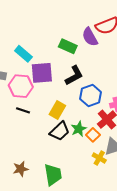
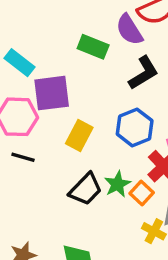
black L-shape: (74, 75) -> (144, 73), moved
yellow rectangle: (57, 110) -> (79, 135), moved

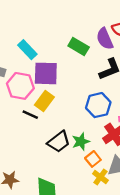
yellow rectangle: (79, 135) -> (44, 101), moved
black line: (23, 157) -> (30, 115), moved
orange square: (142, 193) -> (93, 159), moved

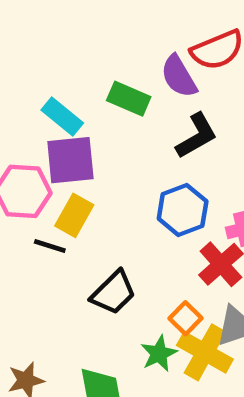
cyan rectangle: (27, 50) -> (62, 117), moved
green star: (81, 142) -> (159, 354), moved
yellow cross: (100, 177) -> (205, 352), size x1.6

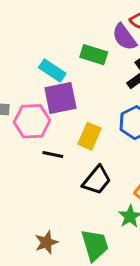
yellow rectangle: (74, 215) -> (89, 136), moved

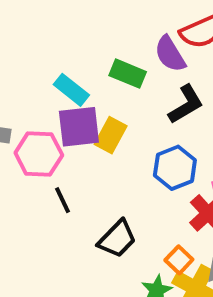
yellow rectangle: (89, 136) -> (111, 135), moved
black line: (53, 155) -> (62, 200), turned 48

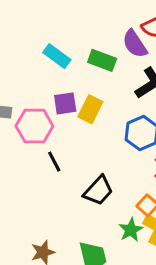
cyan rectangle: (71, 90) -> (57, 56), moved
purple square: (79, 127) -> (65, 103), size x0.7

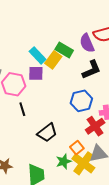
cyan rectangle: (57, 56) -> (38, 55), moved
yellow rectangle: (90, 109) -> (53, 60), moved

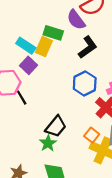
purple square: (36, 73) -> (29, 65), turned -35
black line: (22, 109) -> (22, 98), moved
green star: (64, 161) -> (48, 143), moved

